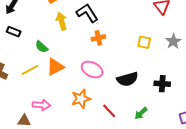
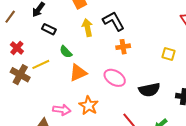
black rectangle: (14, 32) -> (49, 29), moved
yellow line: (30, 70) -> (41, 64), moved
orange star: (81, 99) -> (89, 105), moved, turned -30

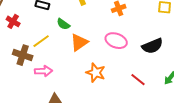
red cross: (17, 48) -> (13, 21), moved
pink arrow: (62, 110) -> (43, 71), moved

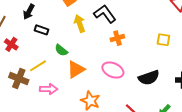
pink arrow: (43, 71) -> (49, 89), moved

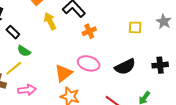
black rectangle: (42, 30) -> (13, 32), turned 32
green semicircle: (61, 50) -> (24, 51), moved
orange triangle: (76, 69) -> (63, 73), moved

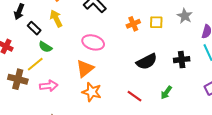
yellow arrow: (50, 21) -> (56, 18), moved
orange cross: (89, 31) -> (133, 24), moved
pink ellipse: (89, 63) -> (93, 42), moved

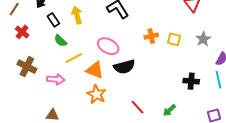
black semicircle: (147, 62) -> (124, 67), moved
yellow line: (35, 64) -> (74, 58), moved
orange triangle: (85, 69) -> (95, 70), turned 48

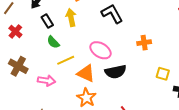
yellow square: (174, 39) -> (163, 74), moved

